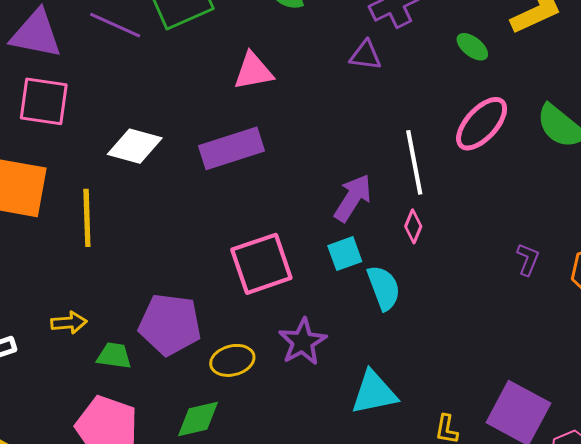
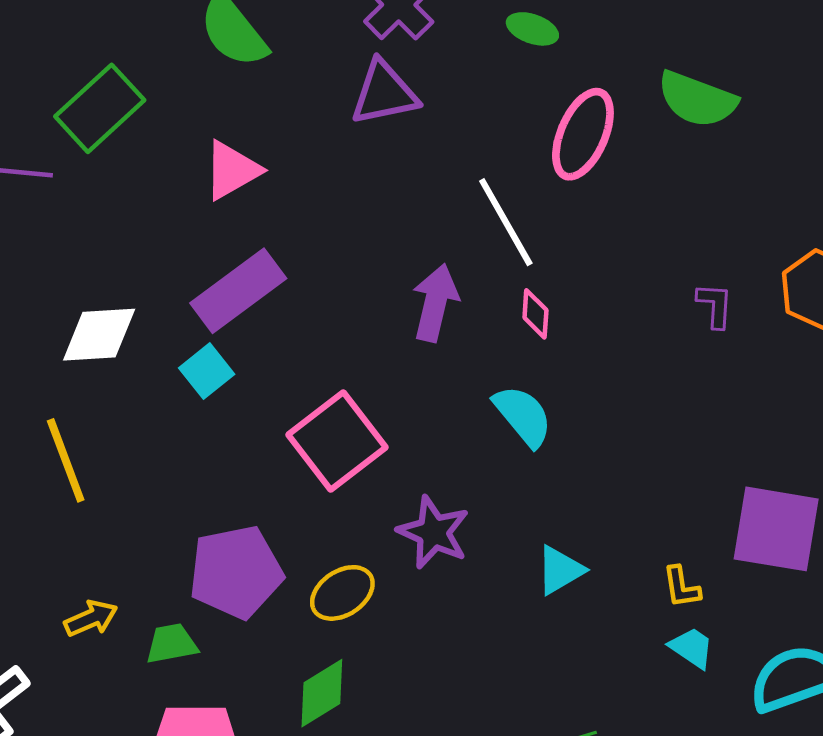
purple triangle: (366, 55) -> (384, 93), size x1.4
cyan square: (345, 254) -> (207, 371), moved
cyan triangle: (374, 393) -> (560, 570), size x0.7

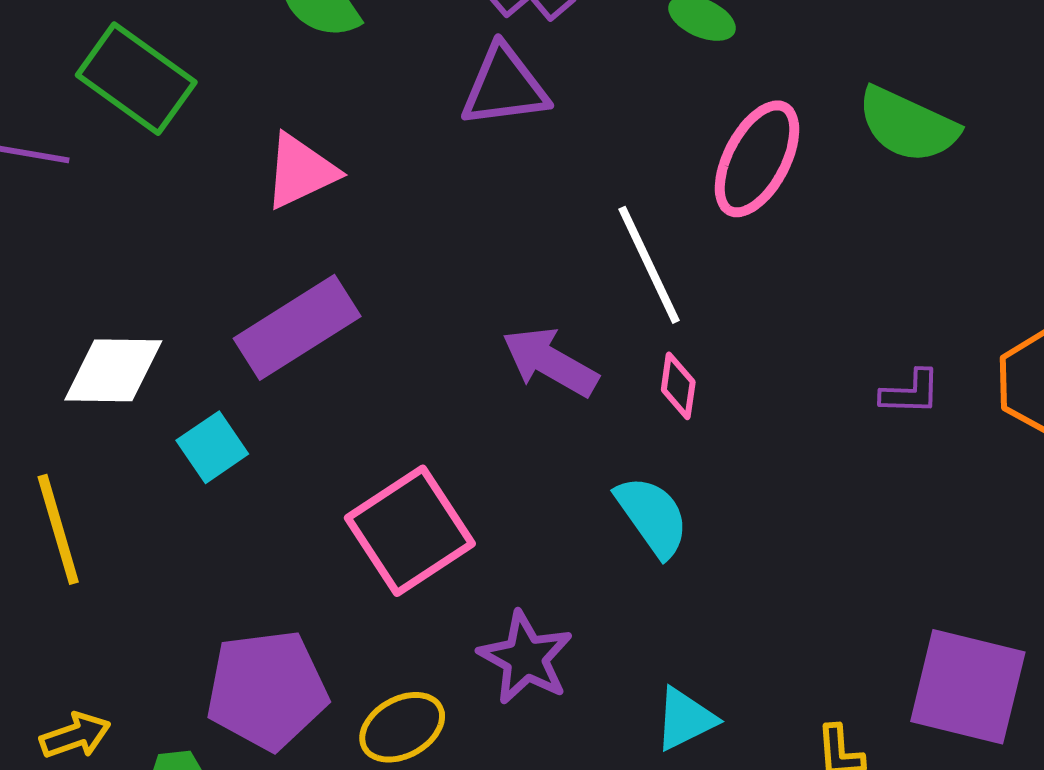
green rectangle: (100, 108) -> (136, 79), turned 74
purple arrow: (435, 303) -> (550, 362), turned -78
purple L-shape: (715, 305) -> (911, 392), turned 84
cyan square: (207, 371) -> (212, 447), moved

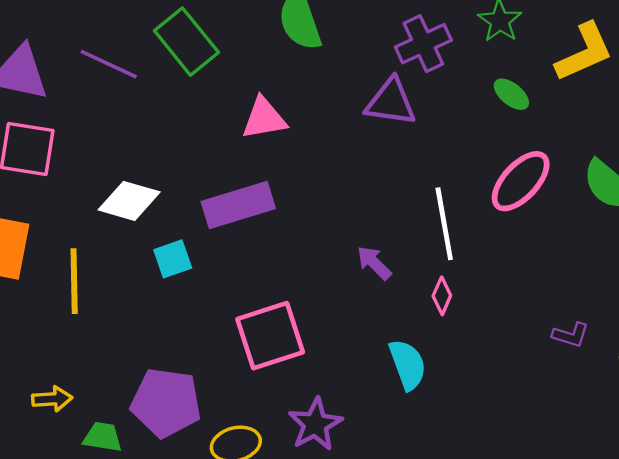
purple arrow: (550, 362) -> (374, 263), size x0.7

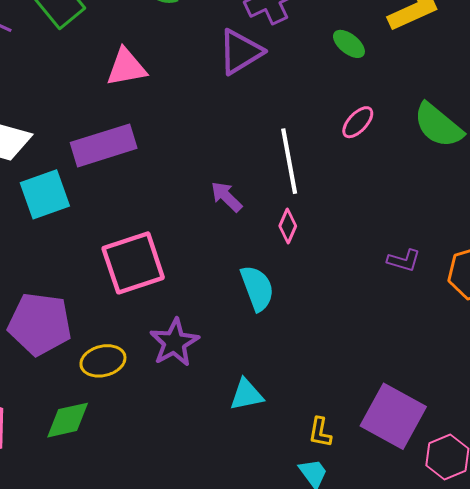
purple triangle: (391, 102) -> (240, 52), turned -39
pink ellipse: (521, 181) -> (358, 122), size x0.6
cyan square: (173, 259) -> (45, 194), size x1.4

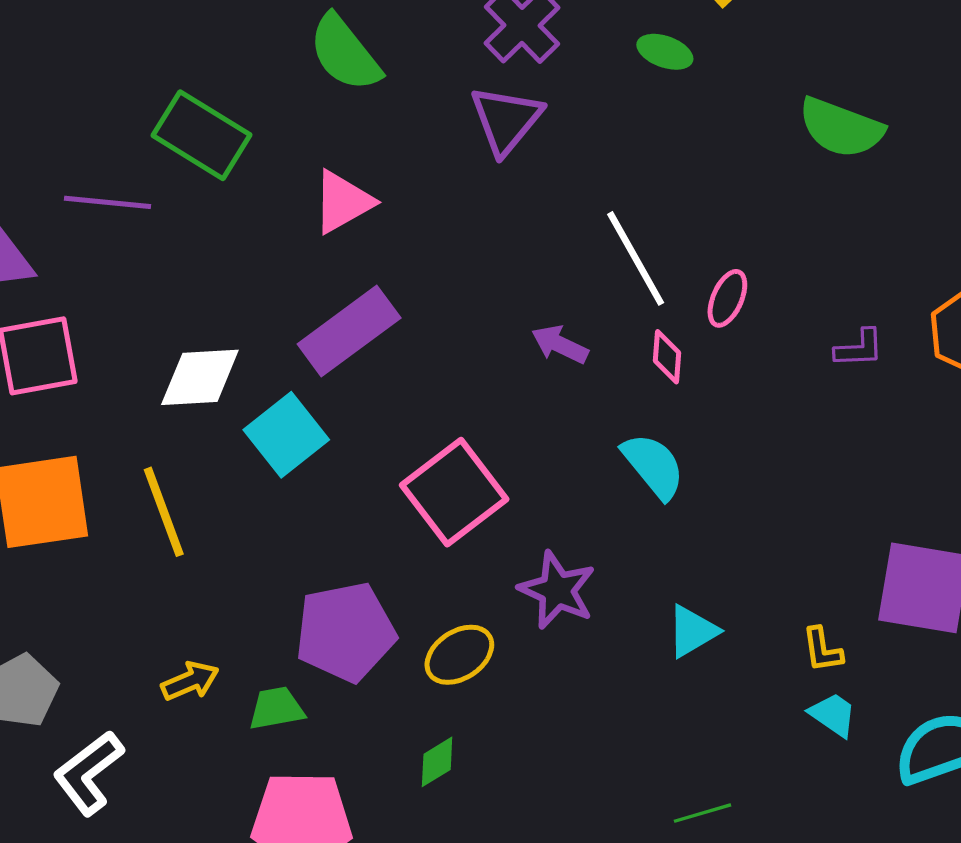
pink ellipse: (358, 122) -> (727, 298), moved
green diamond: (68, 420) -> (437, 762), size x0.7

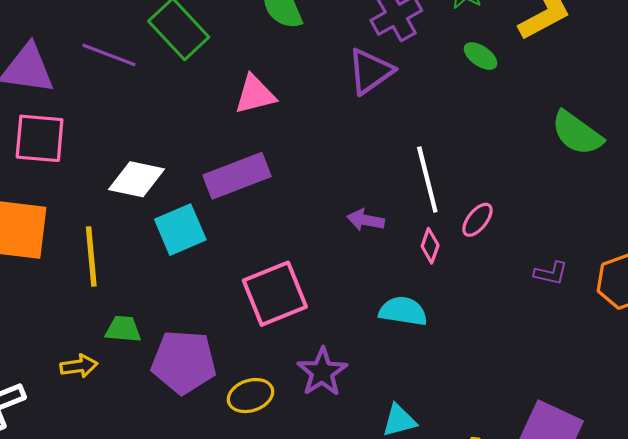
purple arrow: (560, 344) -> (366, 220), turned -30
cyan semicircle: (653, 466) -> (403, 311), turned -57
green trapezoid: (276, 708) -> (123, 329), moved

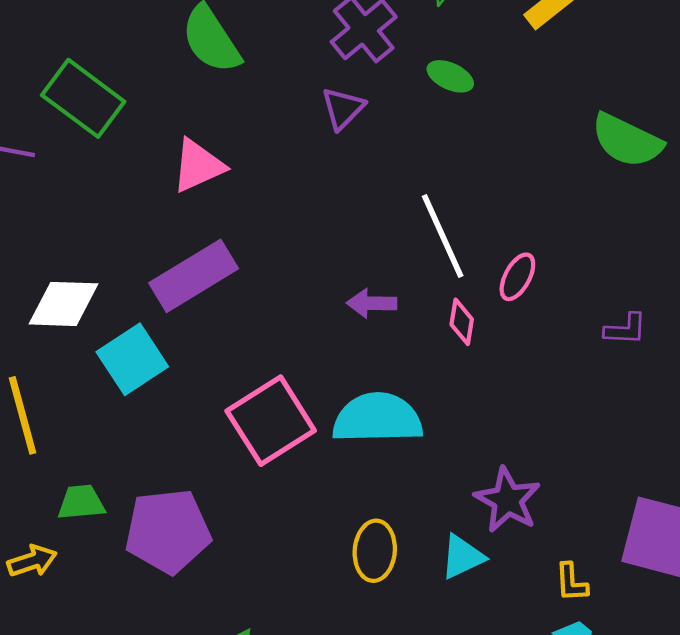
green ellipse: (481, 56) -> (450, 76), moved
purple triangle: (370, 71) -> (343, 108), size x0.7
cyan semicircle: (403, 311) -> (377, 418), moved, size x1.4
purple star: (322, 372) -> (507, 500), moved
yellow ellipse: (251, 396) -> (375, 551), moved, turned -57

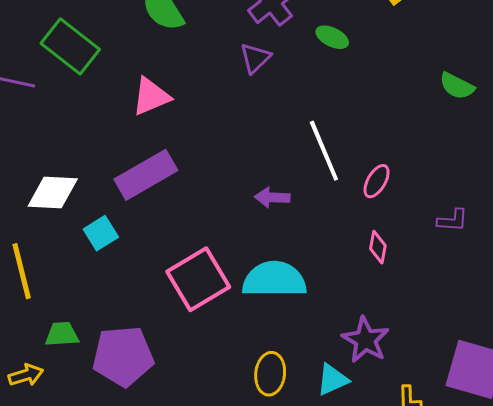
green semicircle: (627, 140) -> (457, 86), size x0.7
pink diamond: (462, 322) -> (378, 247), moved
cyan square: (132, 359) -> (101, 233), size x0.7

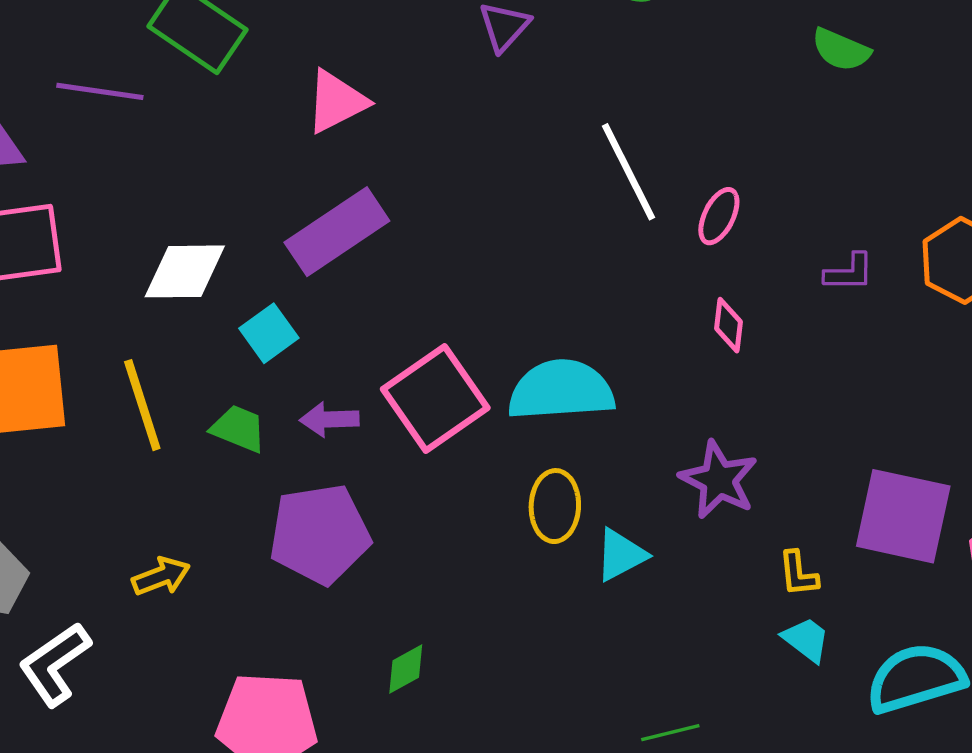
purple arrow: (272, 197) -> (329, 419), moved
green trapezoid: (62, 334) -> (239, 429), moved, turned 30
yellow ellipse: (270, 374) -> (555, 506), moved
cyan triangle: (333, 380) -> (621, 555), moved

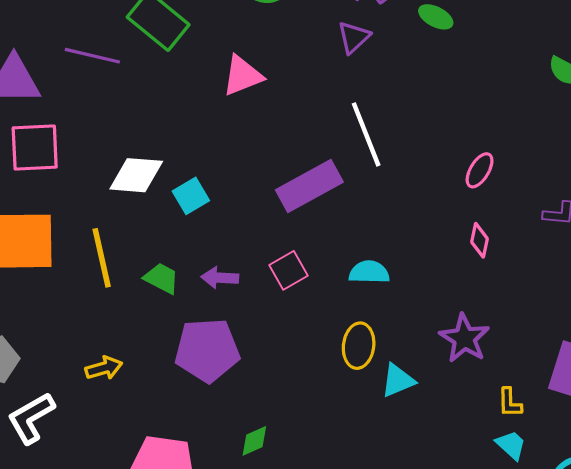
white line: (628, 172) -> (366, 134), moved
purple rectangle: (337, 232) -> (309, 186), moved
cyan square: (269, 333) -> (191, 196), moved
cyan semicircle: (561, 390) -> (369, 272), size x0.6
pink square: (435, 398) -> (289, 270), size x0.6

